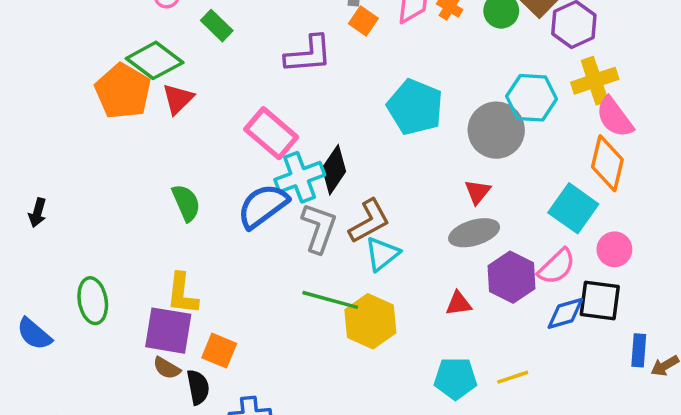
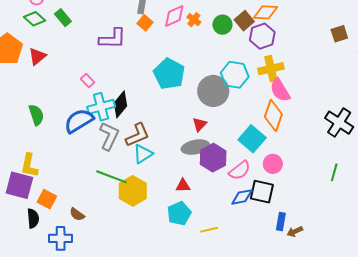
green diamond: (155, 60) -> (34, 19), moved, size x0.7
pink rectangle: (271, 133) -> (87, 81), size x0.5
purple hexagon: (511, 277) -> (213, 158), moved
brown semicircle: (167, 368) -> (77, 214), moved
cyan pentagon: (455, 378) -> (179, 213), moved, turned -30

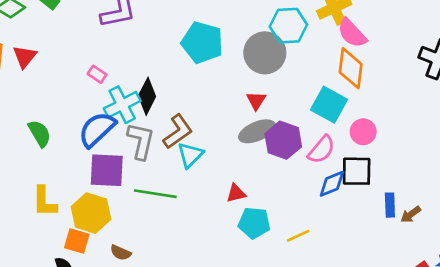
purple square: (19, 185) -> (107, 170), moved
red triangle: (183, 186) -> (236, 193), moved
yellow hexagon: (133, 191) -> (91, 213), moved
cyan pentagon: (179, 213) -> (254, 223), turned -30

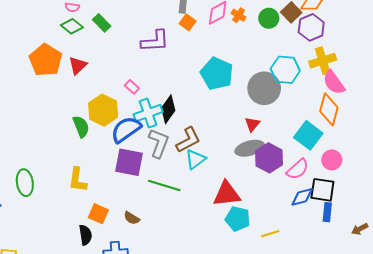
red triangle: (236, 193) -> (227, 194), size x1.8
blue rectangle: (390, 205) -> (327, 212), moved
yellow hexagon: (91, 213) -> (103, 110), moved
brown semicircle: (121, 253) -> (132, 218), moved

